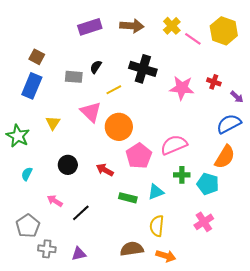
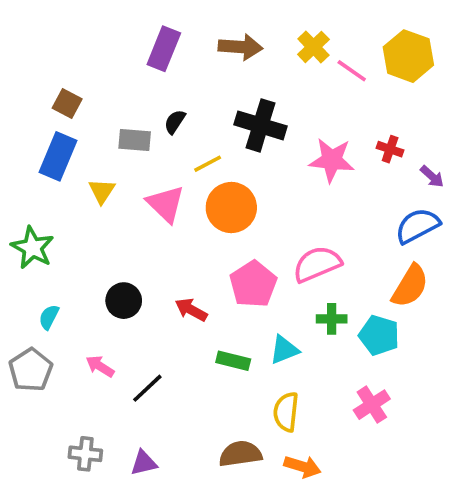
purple rectangle: (90, 27) -> (164, 49), turned -50
yellow triangle: (53, 123) -> (102, 191), moved
orange circle: (119, 127) -> (231, 208), moved
gray pentagon: (28, 226) -> (31, 370), moved

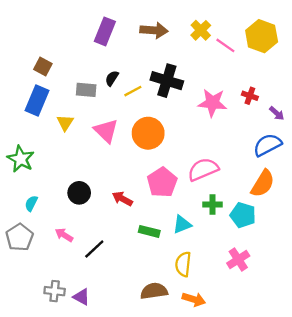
yellow line: (208, 164) -> (133, 91), moved
purple triangle: (144, 463) -> (81, 297), moved, turned 42

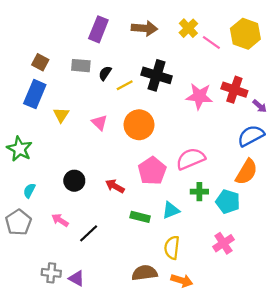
gray rectangle: (86, 90) -> (81, 66), moved
red cross: (250, 96) -> (234, 90), size x1.6
pink triangle: (106, 131) -> (100, 123), size x0.7

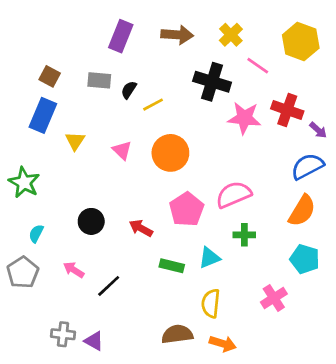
pink line: (211, 42) -> (258, 66), moved
black cross: (157, 75) -> (212, 82), moved
cyan pentagon: (228, 202) -> (305, 259), moved

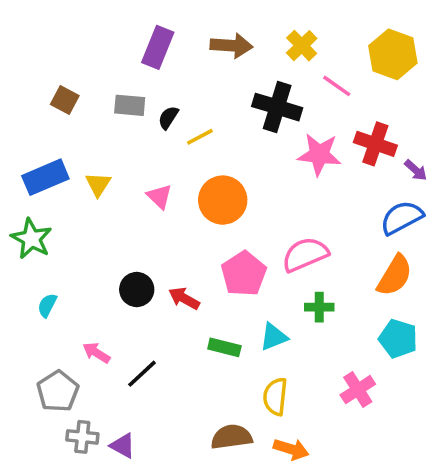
blue rectangle: (43, 115) -> (45, 177), moved, turned 44
black circle: (91, 221) -> (137, 290), moved
gray pentagon: (23, 272) -> (58, 391), moved

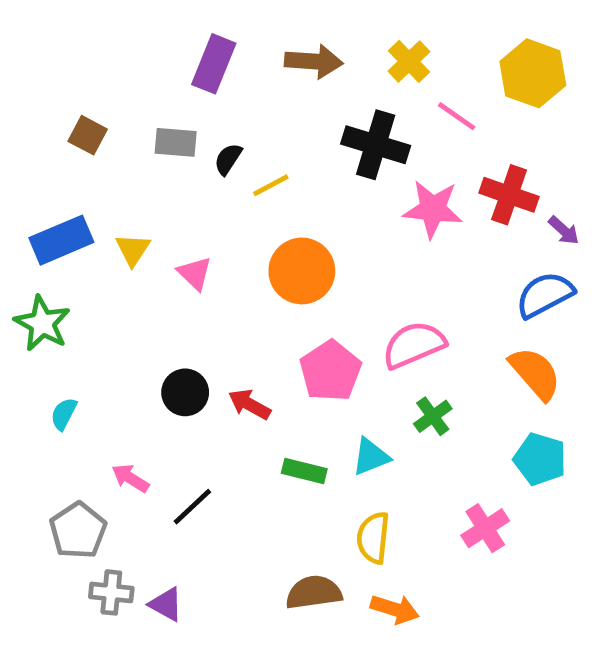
pink triangle: (160, 197) -> (195, 273), moved
orange semicircle: (395, 275) -> (535, 373), turned -72
green cross: (319, 307) -> (433, 416), turned -36

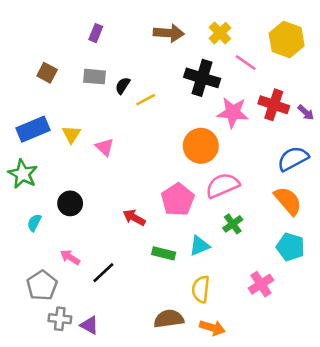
purple rectangle: (214, 64) -> (96, 33), moved, size x0.6
purple arrow: (564, 230) -> (306, 112), moved
orange circle: (302, 271) -> (201, 146), moved
black circle: (185, 392) -> (70, 203), moved

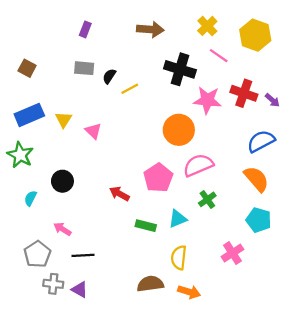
yellow cross: (220, 33) -> (207, 26), moved
brown square: (47, 73) -> (27, 68), moved
black line: (103, 273) -> (83, 255), moved, turned 40

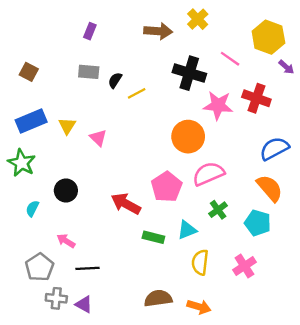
yellow cross: (207, 26) -> (198, 19), moved
purple arrow: (272, 100) -> (286, 67), moved
red arrow: (119, 194) -> (126, 204), size x1.4
cyan pentagon: (259, 220) -> (258, 223), moved
yellow semicircle: (179, 258) -> (200, 262), moved

